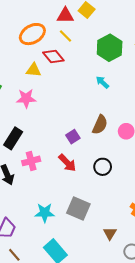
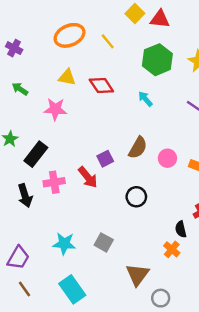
red triangle: (65, 15) -> (160, 19), moved
red diamond: (53, 56) -> (101, 85), moved
red arrow: (67, 163) -> (88, 177), moved
gray square: (78, 209) -> (104, 242), size x0.7
brown triangle: (110, 233) -> (137, 275), size x1.5

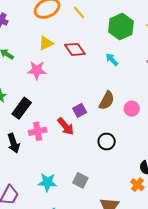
yellow triangle: (67, 77) -> (46, 43), turned -35

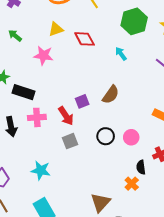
black rectangle: (22, 108) -> (24, 92), turned 65
pink circle: (132, 109) -> (131, 137), moved
gray square: (80, 180) -> (70, 141), moved, turned 35

